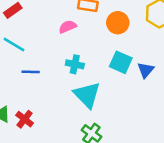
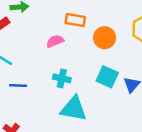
cyan triangle: (87, 95) -> (74, 109), turned -36

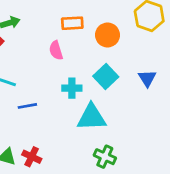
pink semicircle: (55, 41) -> (56, 50), turned -72
cyan square: (107, 77) -> (106, 77), moved, turned 35

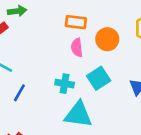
pink semicircle: (56, 50) -> (77, 48), moved
blue line: (27, 106) -> (19, 93), turned -60

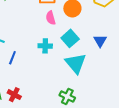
cyan triangle: (78, 115) -> (76, 63), moved, turned 50

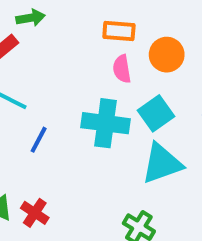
cyan cross: (45, 46) -> (106, 123), size x1.6
cyan triangle: (76, 63) -> (162, 163), turned 45

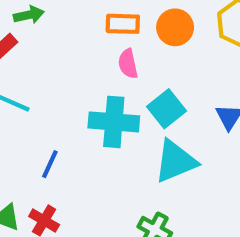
orange circle: (167, 55) -> (175, 27), moved
blue line: (39, 140) -> (50, 164), moved

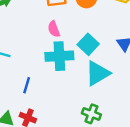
pink semicircle: (128, 64) -> (54, 29), moved

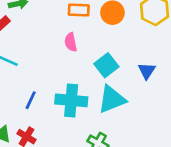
cyan cross: (59, 56) -> (71, 100), moved

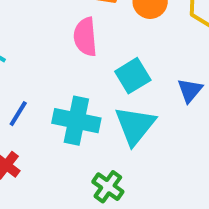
pink semicircle: (71, 42) -> (85, 37), size x1.4
cyan triangle: (112, 99) -> (135, 126), turned -36

